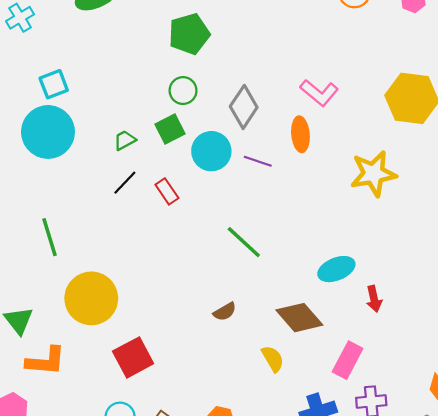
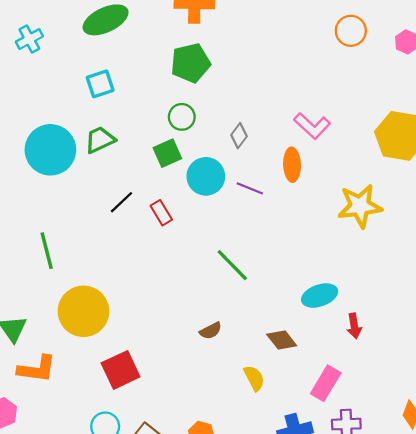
cyan square: (54, 84) -> (100, 84), moved
gray diamond: (244, 107) -> (239, 136), size x0.6
green trapezoid: (125, 140) -> (100, 140), moved, size x1.4
brown diamond: (299, 318) -> (282, 340), size x0.7

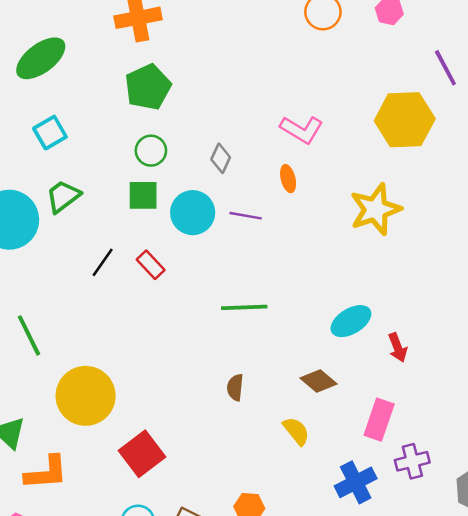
green square: (167, 153) -> (143, 195), turned 36
orange ellipse: (292, 165) -> (288, 179), size x0.7
green line: (232, 265) -> (244, 307), turned -36
brown semicircle: (211, 331) -> (235, 387), turned 135

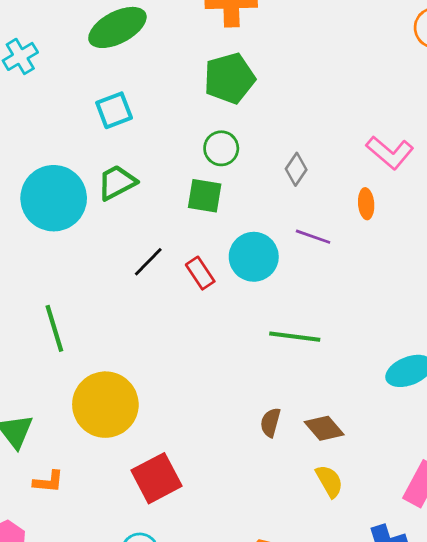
cyan circle: (193, 213) -> (254, 257), moved
brown diamond: (318, 381) -> (324, 428), moved
orange L-shape: (46, 473) -> (48, 482), size x0.6

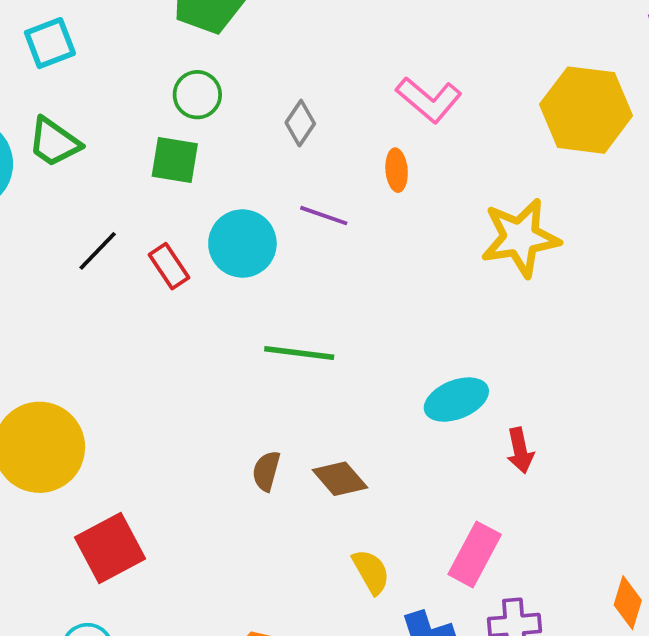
green trapezoid: (117, 182) -> (54, 142), turned -117
yellow semicircle: (329, 481) -> (371, 572), moved

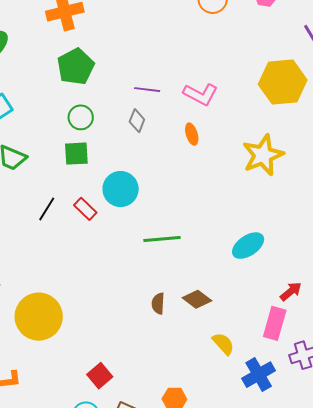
purple line: (324, 216) -> (147, 90), moved
red arrow: (520, 450) -> (291, 291), moved, turned -105
red square: (110, 548) -> (100, 376), moved, size x0.7

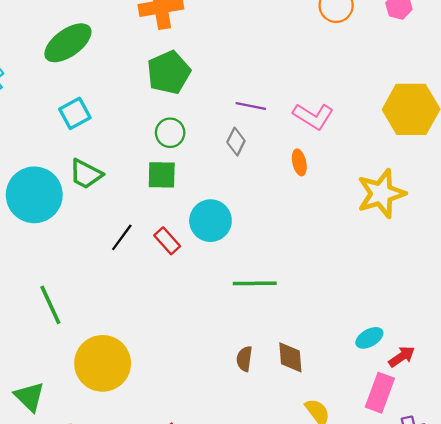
cyan ellipse: (248, 246) -> (369, 338), moved, size x0.7
brown diamond: (197, 299) -> (290, 357), turned 44

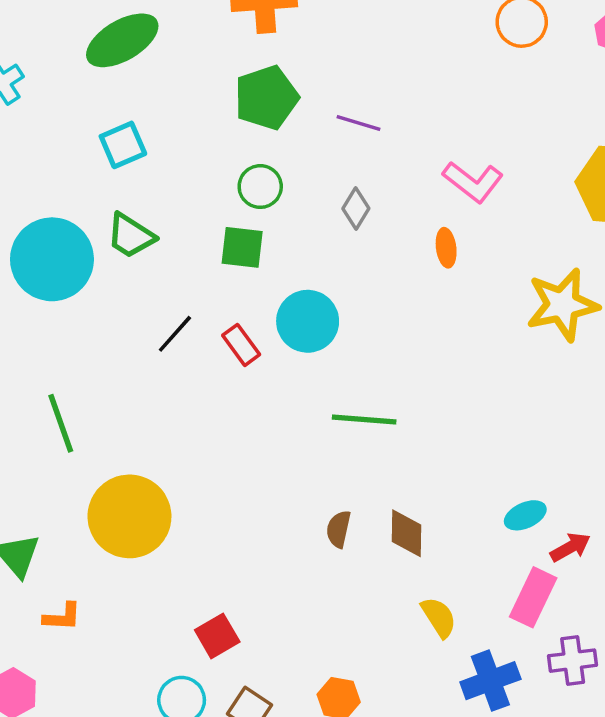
purple line: (251, 106) -> (359, 123), moved

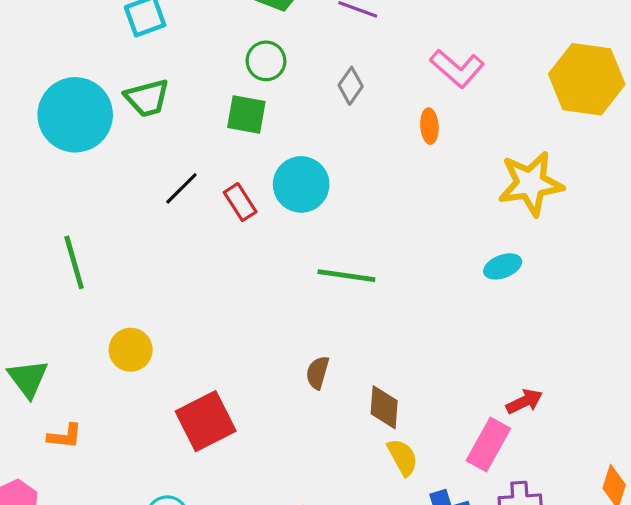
green trapezoid: (131, 236) -> (147, 98), turned -51
cyan ellipse: (525, 515) -> (503, 266), moved
yellow circle: (129, 516) -> (131, 350), size x0.6
brown diamond: (407, 533) -> (384, 407), moved
red square: (217, 636) -> (206, 421), moved, size x1.5

